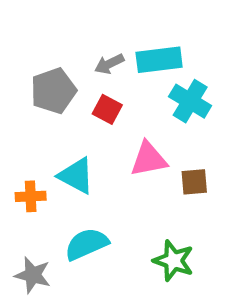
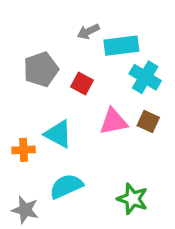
gray arrow: (109, 64) -> (88, 31), moved
brown square: (194, 182) -> (148, 121), moved, turned 30

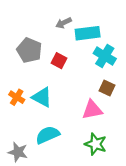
gray pentagon: (41, 69) -> (29, 50), turned -30
pink triangle: (114, 121) -> (92, 110), moved
orange cross: (24, 150) -> (17, 97), moved, turned 35

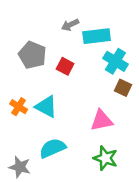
brown square: (107, 88) -> (123, 88), moved

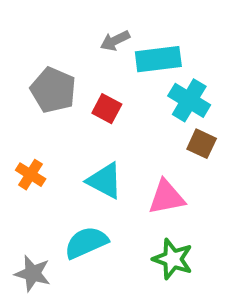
cyan triangle: (46, 107) -> (105, 181), moved

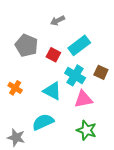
cyan rectangle: (158, 59) -> (79, 45), moved, turned -30
cyan cross: (189, 100) -> (75, 75), moved

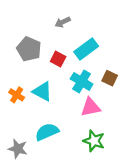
cyan triangle: (52, 91) -> (42, 92), moved

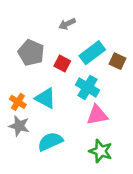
brown square: (110, 78) -> (117, 61), moved
gray star: (18, 149) -> (19, 126), moved

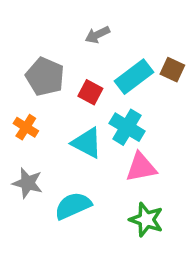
brown square: (117, 61) -> (172, 70), moved
cyan triangle: (46, 98) -> (87, 143), moved
orange cross: (18, 102) -> (26, 127), moved

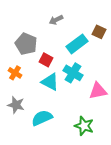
brown square: (172, 70) -> (99, 32), moved
red square: (90, 92) -> (46, 60), moved
pink triangle: (141, 167) -> (98, 91), moved

